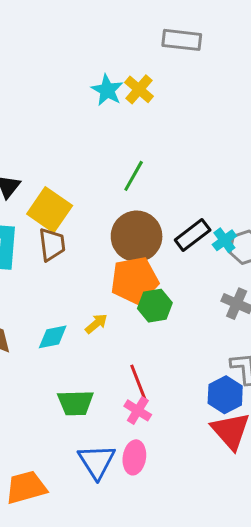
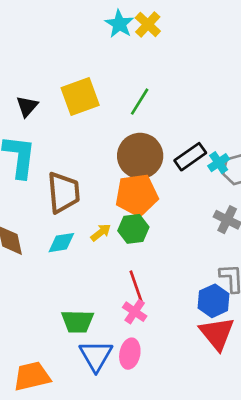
yellow square: (50, 210) -> (80, 96), moved, turned 33
brown trapezoid: (52, 244) -> (64, 192), moved, size x1.4
green hexagon: (155, 306) -> (133, 229), moved
green trapezoid: (76, 403) -> (78, 321), moved

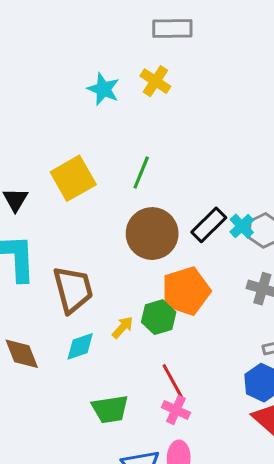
yellow cross: (148, 24) -> (155, 81), moved
orange pentagon: (137, 195) -> (186, 291), moved
green trapezoid: (78, 321) -> (110, 409), moved

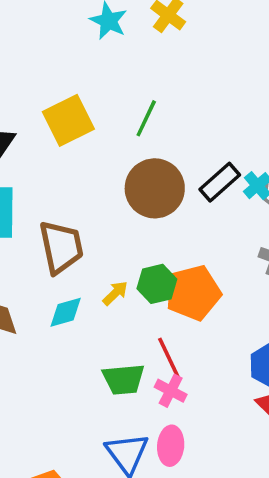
orange pentagon: (186, 291) -> (193, 293), moved
green trapezoid: (110, 409) -> (123, 379), moved

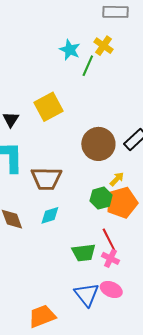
green line: (146, 118) -> (88, 66), moved
brown trapezoid: (61, 247) -> (46, 179), turned 104
yellow arrow: (115, 293) -> (117, 179), moved
pink ellipse: (171, 446) -> (111, 290), turned -70

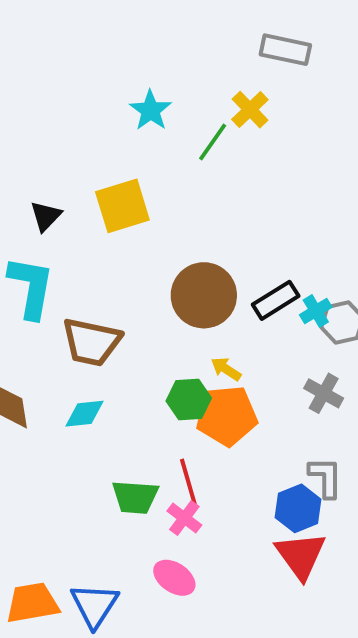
cyan star: (70, 50) -> (151, 110), moved
yellow arrow: (117, 179) -> (226, 369), turned -112
blue triangle: (87, 295) -> (94, 605), moved

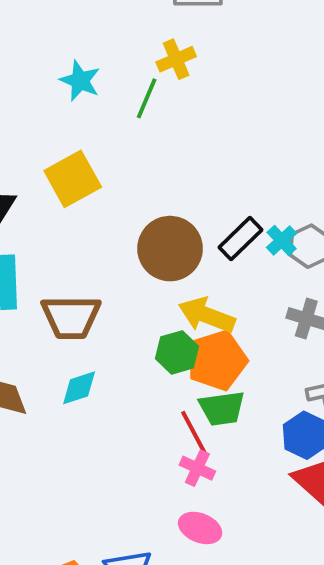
yellow cross: (250, 110) -> (176, 59), turned 33
yellow arrow: (226, 369) -> (207, 315), size x1.8
green trapezoid: (135, 497) -> (222, 408), moved

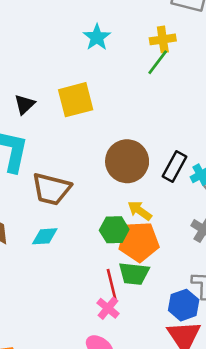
green line: (147, 98) -> (158, 62), moved
black rectangle: (240, 239) -> (174, 167), turned -32
yellow arrow: (207, 315) -> (140, 211), size x0.7

